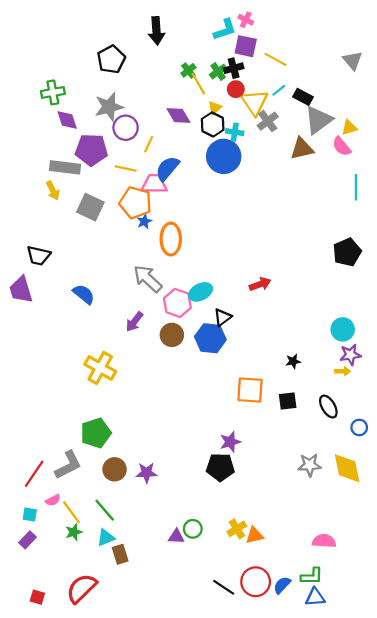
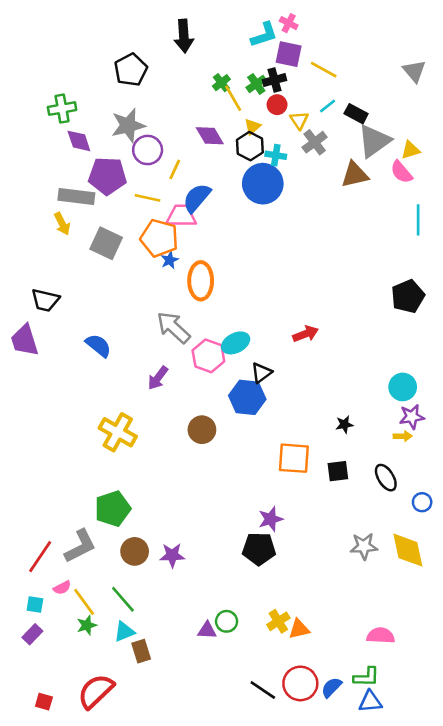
yellow triangle: (255, 102) -> (299, 120), size x0.6
brown circle: (172, 335) -> (202, 430), moved

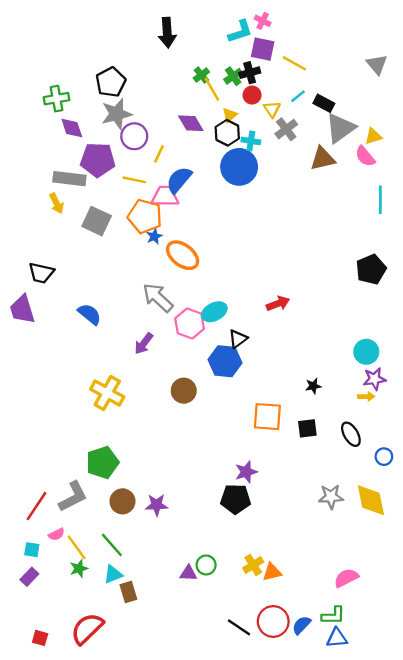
black pentagon: (131, 70) -> (111, 82), moved
orange ellipse: (201, 281) -> (183, 255), turned -52
pink semicircle: (381, 636) -> (346, 578), turned -30

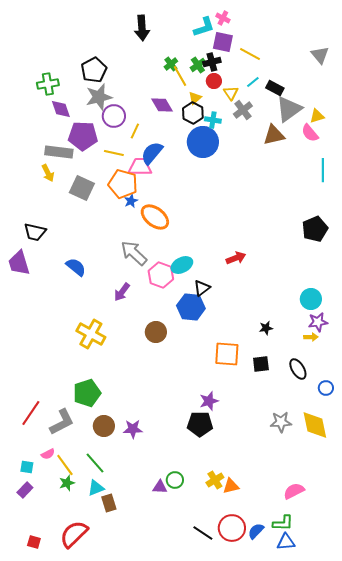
red line: (37, 506) -> (31, 413), moved

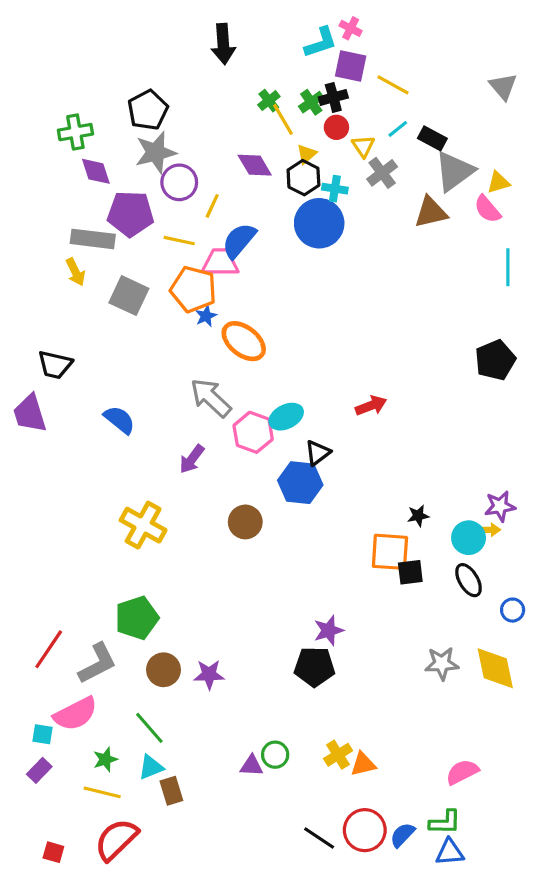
cyan circle: (311, 299) -> (469, 538), moved
orange square: (227, 354) -> (390, 552), moved
pink semicircle: (48, 454) -> (75, 714), size x2.0
yellow line: (65, 465) -> (102, 792), moved, turned -40

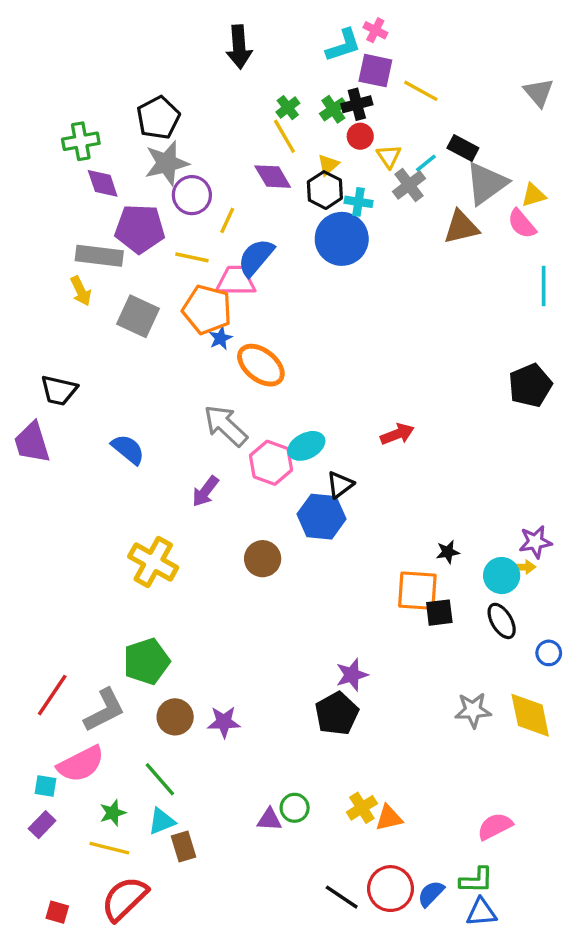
yellow line: (283, 119) -> (284, 136), moved
cyan line: (398, 129) -> (426, 163), moved
black pentagon: (314, 667) -> (337, 714), turned -30

